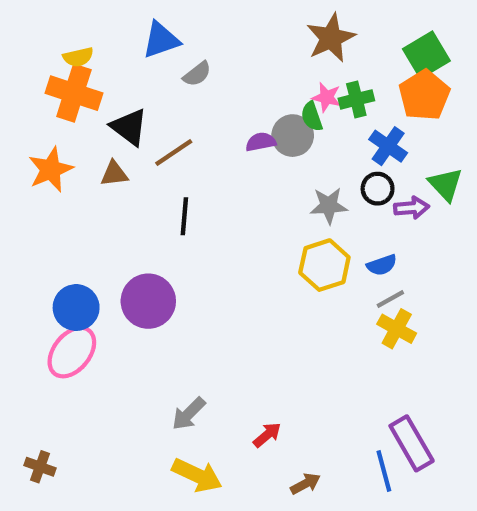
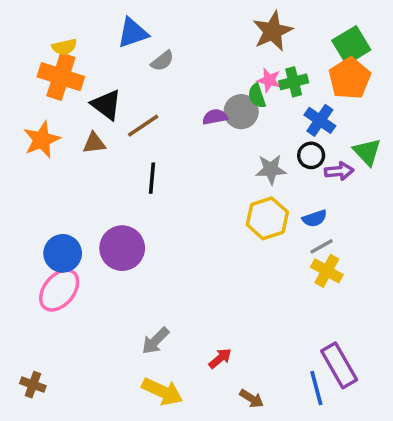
brown arrow: (305, 484) -> (252, 399), turned 60

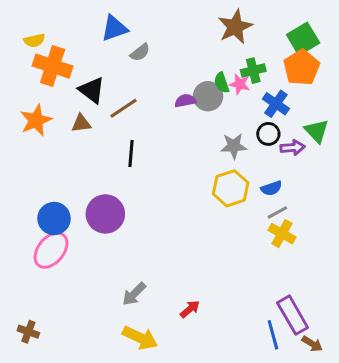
yellow semicircle: (64, 47) -> (34, 40), moved
pink star: (269, 80) -> (240, 84), moved
brown arrow: (252, 399) -> (312, 344), moved

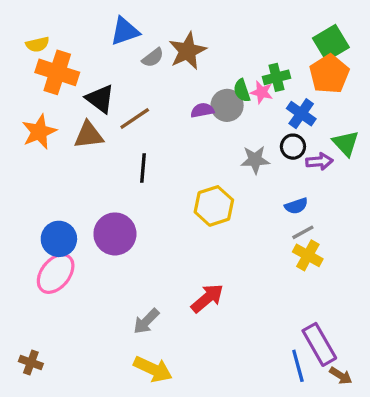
brown star: (235, 27) -> (187, 51), moved
brown triangle: (81, 123) -> (89, 135), size x1.4
yellow hexagon: (231, 188) -> (214, 206), moved
red arrow: (190, 309) -> (207, 298), moved, size x1.5

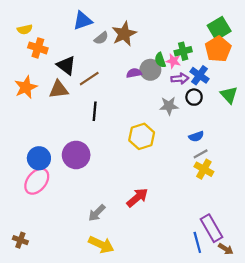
orange cross: (57, 72) -> (38, 48), size x0.7
purple arrow: (319, 161) -> (180, 79), moved

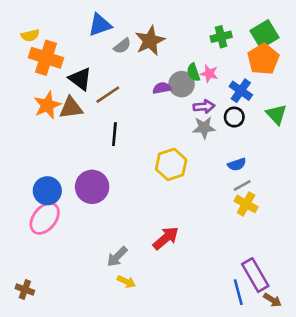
orange cross: (38, 48) -> (46, 58), size x1.4
green cross: (183, 51) -> (221, 37), moved
purple arrow: (180, 79) -> (204, 106), moved
orange star: (26, 87) -> (47, 105), moved
yellow arrow: (101, 245) -> (126, 282), moved, size x0.6

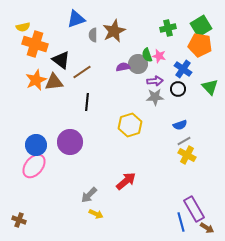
gray semicircle: (122, 46) -> (93, 35), turned 128
orange pentagon: (263, 59) -> (200, 45), turned -30

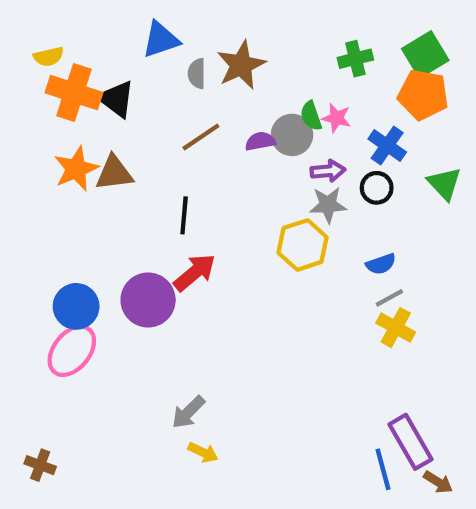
black triangle: (61, 60) -> (116, 99), moved
brown line: (82, 72) -> (201, 137), moved
yellow hexagon: (130, 125) -> (303, 245), moved
red arrow: (126, 181) -> (195, 272), moved

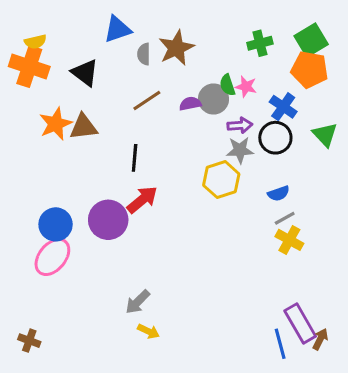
orange cross: (74, 93) -> (29, 66), moved
black circle: (377, 188) -> (275, 138), size x1.4
brown arrow: (438, 482) -> (320, 339), moved, turned -95

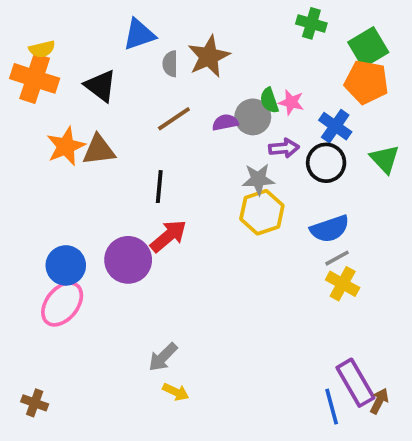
green cross: (260, 43) -> (311, 23), moved, turned 30
gray star: (240, 150) -> (258, 179), moved
blue semicircle: (279, 193) -> (330, 229), size x1.5

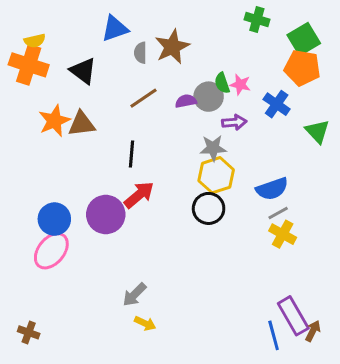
black circle: (326, 163) -> (209, 208), moved

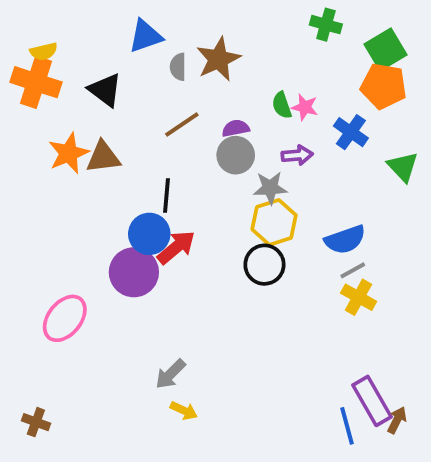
gray circle: (209, 97) -> (236, 155), moved
blue circle: (54, 219) -> (149, 234), moved

